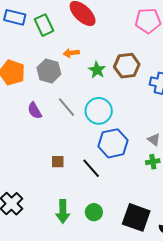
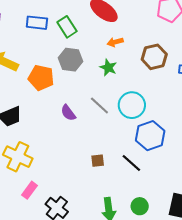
orange arrow: (71, 53) -> (115, 42), moved
green star: (97, 70) -> (108, 67), moved
gray hexagon: (49, 71) -> (70, 60), moved

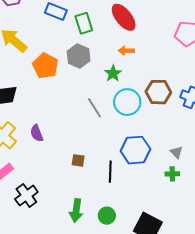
brown hexagon: (154, 57) -> (158, 92), moved
cyan circle: (132, 105) -> (127, 102), moved
purple semicircle: (68, 113) -> (37, 133), moved
black line: (131, 163) -> (110, 172), turned 35

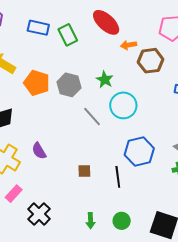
orange arrow: (126, 51) -> (129, 45), moved
gray hexagon: (79, 56) -> (69, 85), moved
brown hexagon: (158, 92) -> (151, 61), moved
green arrow: (76, 211) -> (90, 221), size x0.7

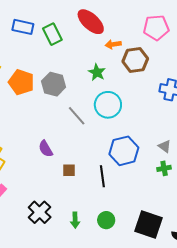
green star: (105, 80) -> (97, 72), moved
purple semicircle: (39, 151) -> (46, 149), moved
black cross: (39, 214) -> (40, 212), moved

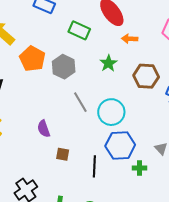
green rectangle: (52, 34) -> (79, 30), moved, turned -50
brown hexagon: (135, 60) -> (146, 76), moved
cyan circle: (108, 105) -> (111, 112), moved
green cross: (164, 168) -> (140, 168), moved

